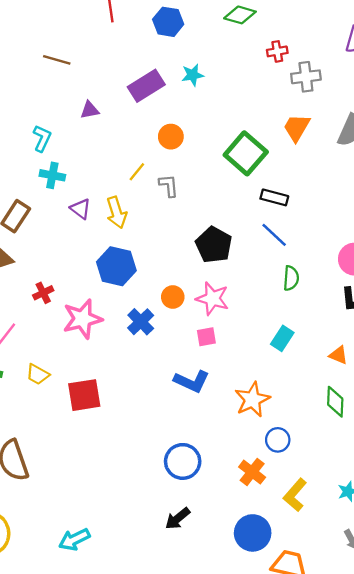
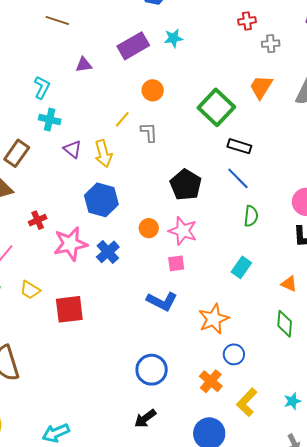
gray cross: (306, 77) -> (271, 44), size x0.7
blue cross: (141, 322) -> (108, 252), moved

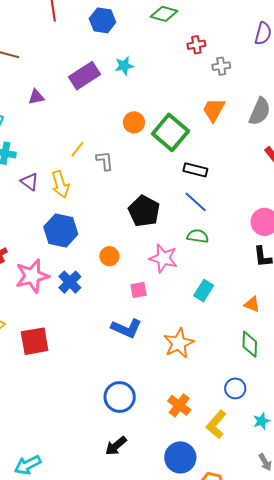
orange circle: (153, 90) -> (134, 122), moved
green semicircle: (251, 216) -> (198, 236), moved, turned -85
pink star: (183, 231) -> (163, 258), moved
blue circle: (234, 354) -> (235, 388), moved

